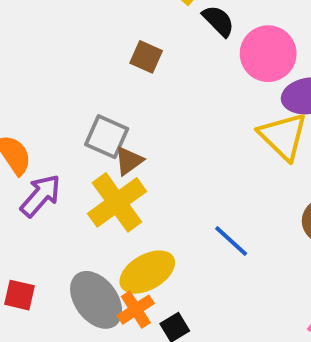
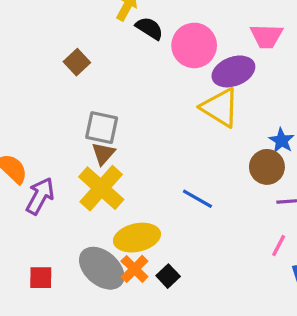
brown square: (146, 57) -> (77, 62), moved, turned 35
gray square: (107, 137) -> (102, 128), moved
yellow ellipse: (147, 272) -> (137, 238), turned 30

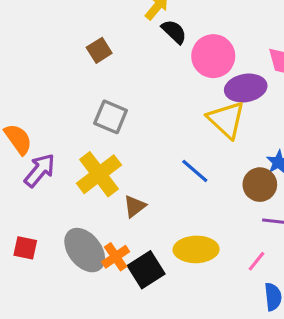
brown triangle: (103, 154) -> (135, 206), moved
blue line: (197, 199) -> (195, 171), moved
yellow ellipse: (137, 238) -> (196, 249), moved
black square: (168, 276) -> (146, 270), size x1.6

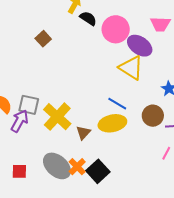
purple ellipse: (246, 88) -> (140, 46), turned 55
gray square: (111, 117) -> (29, 105), moved
brown circle: (260, 185) -> (153, 116), moved
yellow ellipse: (196, 249) -> (112, 123), moved

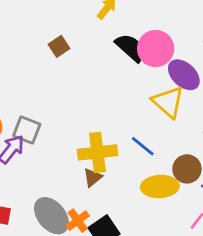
black semicircle: (88, 18) -> (130, 48), moved, size x1.4
yellow cross: (57, 117) -> (97, 152), moved, turned 32
yellow ellipse: (112, 123) -> (160, 187), moved

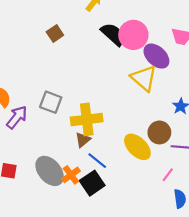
gray square: (27, 130) -> (51, 102), moved
blue line: (143, 146) -> (97, 161), moved
yellow ellipse: (160, 187) -> (137, 147), turned 48

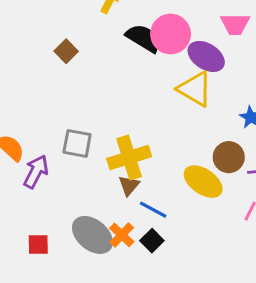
black square: (92, 183) -> (152, 241), size x0.7

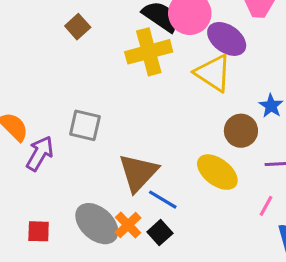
brown circle: (229, 157) -> (241, 131), moved
yellow cross: (129, 158) -> (149, 52), moved
brown triangle: (129, 185) -> (138, 173), size x1.8

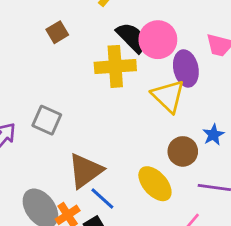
purple ellipse: (227, 39) -> (186, 68), turned 32

